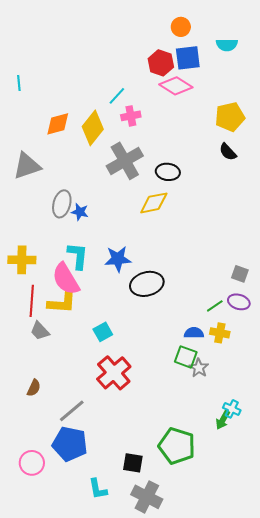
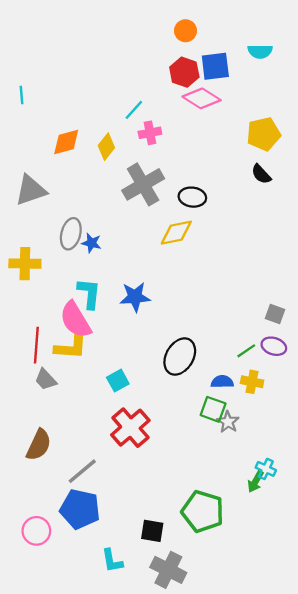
orange circle: (181, 27) -> (186, 31), moved
yellow diamond: (93, 128) -> (106, 147), size x0.7
yellow cross: (22, 260) -> (25, 264), moved
black ellipse: (147, 284) -> (180, 357), moved, turned -44
brown semicircle: (34, 388) -> (39, 445), size x1.6

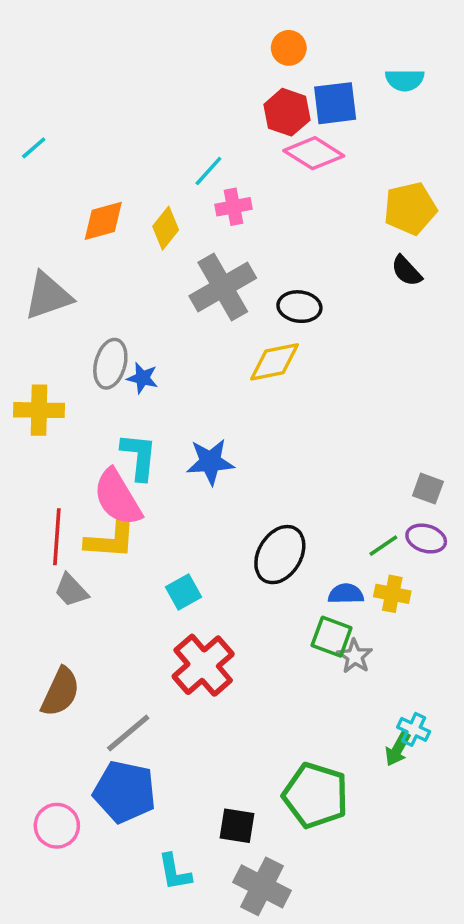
cyan line: (21, 95) -> (34, 148), turned 54

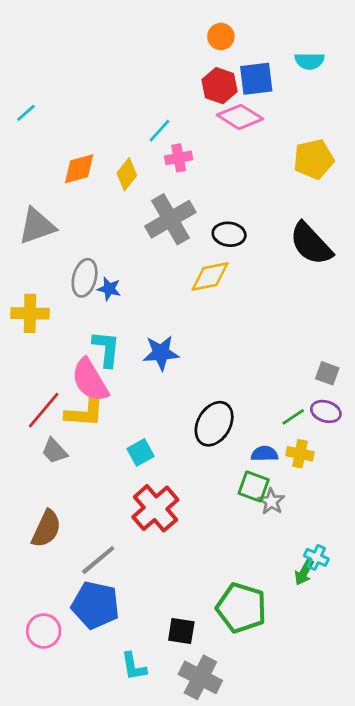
black semicircle: (407, 271) -> (311, 244), moved, size x1.8
red line: (57, 537) -> (44, 410), turned 36

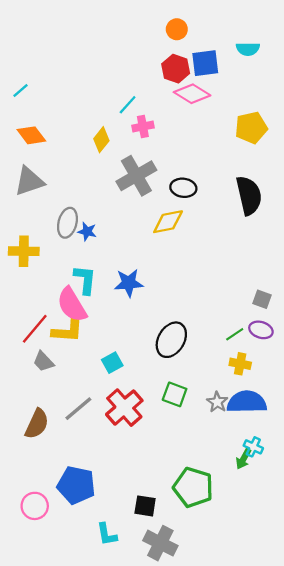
orange diamond: (79, 169) -> (31, 135), moved, turned 68
black semicircle: (311, 244) -> (249, 195), turned -150
blue semicircle: (265, 454) -> (247, 402), moved, size x1.8
green square: (254, 486) -> (175, 394), moved
gray line: (98, 560) -> (78, 409), moved

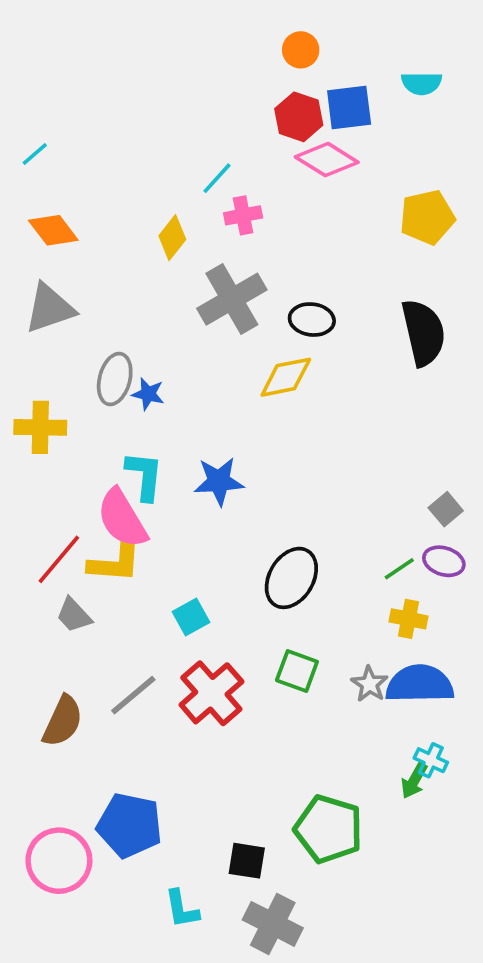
gray square: (262, 299) -> (446, 509), turned 30
pink circle: (35, 506) -> (59, 861), size x1.4

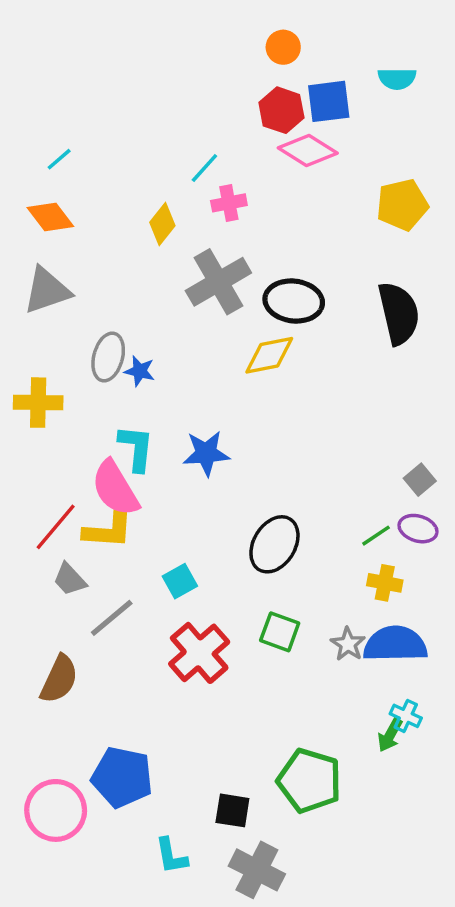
cyan line: (35, 154) -> (59, 159), moved
black ellipse: (312, 320) -> (294, 301), size x1.4
gray line: (133, 695) -> (112, 618), moved

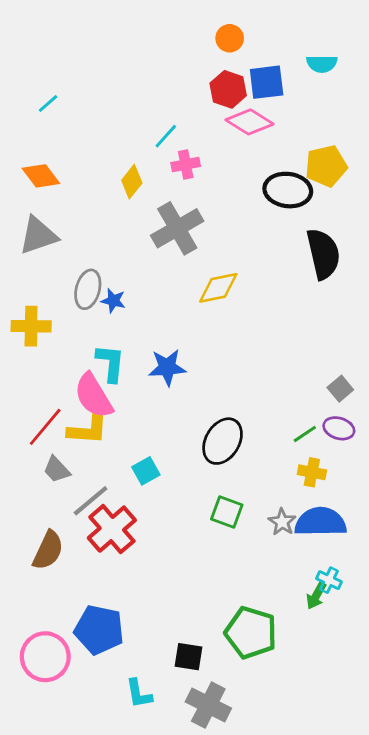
cyan line: (59, 159) -> (48, 104), moved
black ellipse: (294, 301) -> (288, 190), moved
red cross: (199, 653) -> (112, 529), moved

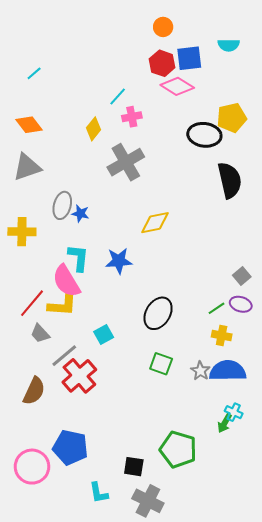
yellow diamond: (218, 288) -> (155, 223), moved

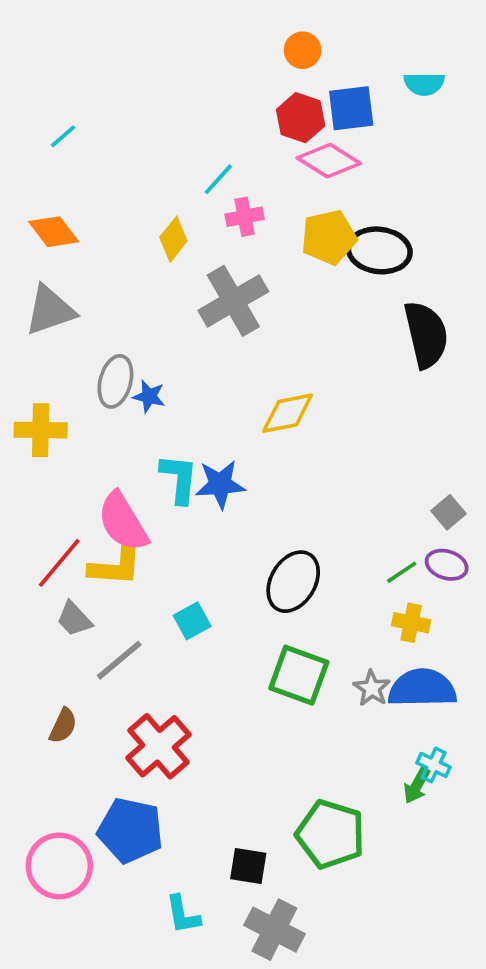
yellow pentagon: (232, 118) -> (329, 237), moved
cyan L-shape: (78, 258) -> (179, 479), moved
green square: (161, 364) -> (299, 675), size x1.4
red cross: (79, 376) -> (158, 746), moved
brown semicircle: (34, 391) -> (63, 726), size x0.7

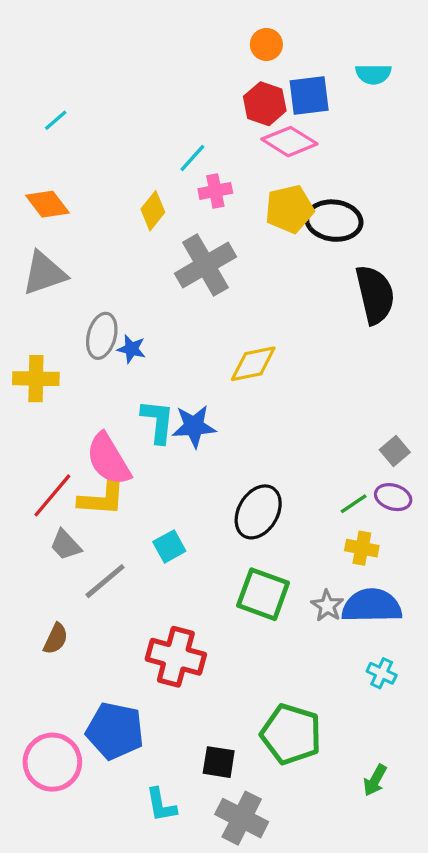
red cross: (158, 746) -> (176, 657), moved, turned -34
green arrow: (417, 786) -> (375, 780), moved

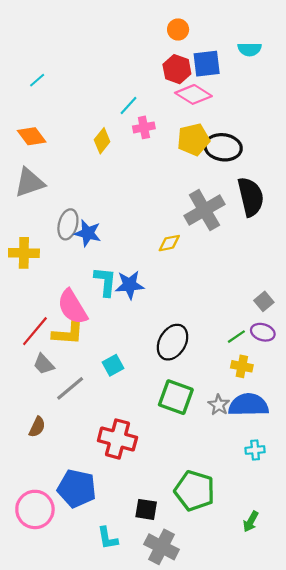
gray cross: (205, 265) -> (204, 210), moved
blue star: (131, 349) -> (88, 233), size x1.4
yellow diamond: (253, 364) -> (169, 243), size x0.7
cyan cross: (382, 673) -> (255, 450), turned -30

